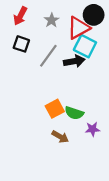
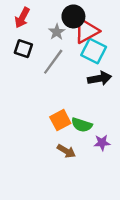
black circle: (94, 15) -> (73, 16), moved
gray star: (52, 20) -> (57, 32), moved
black arrow: (74, 61) -> (100, 78), moved

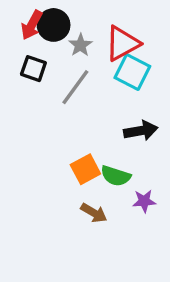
black circle: (73, 16) -> (54, 25), moved
black arrow: (100, 78) -> (141, 131), moved

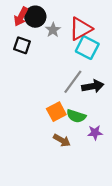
gray line: (75, 87) -> (73, 82), moved

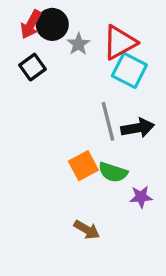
black square: (22, 45) -> (33, 67), turned 35
gray line: (73, 82) -> (108, 121), turned -50
brown arrow: (62, 140) -> (87, 230), moved

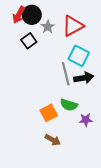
black square: (33, 67) -> (29, 41), moved
cyan square: (129, 70) -> (79, 56), moved
orange square: (83, 166) -> (49, 113), moved

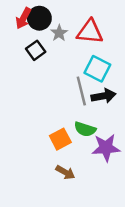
red triangle: (73, 26) -> (90, 32), turned 35
purple star: (86, 120) -> (106, 148), size x1.6

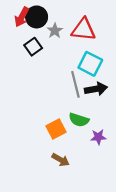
purple star: (106, 148) -> (98, 137), size x0.6

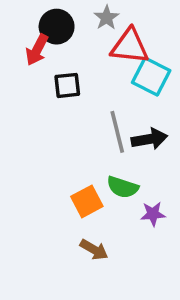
red arrow: (22, 17) -> (37, 50), moved
gray star: (55, 31) -> (107, 18), moved
black square: (33, 47) -> (67, 85), moved, turned 30
cyan square: (90, 64) -> (151, 77), moved

